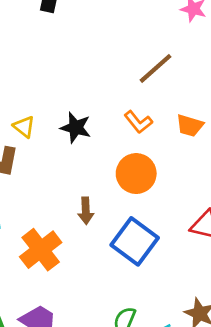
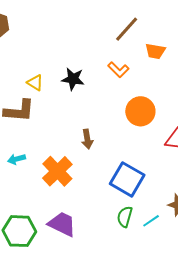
orange trapezoid: (190, 126) -> (155, 51), moved
orange circle: (136, 174) -> (140, 111), moved
blue square: (135, 241) -> (127, 179), moved

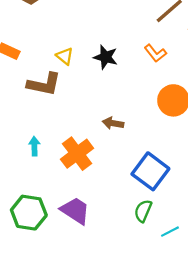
brown arrow: (87, 139) -> (113, 123), turned 102
cyan arrow: (16, 159) -> (34, 146), moved, turned 96
cyan line: (151, 221) -> (170, 232), moved

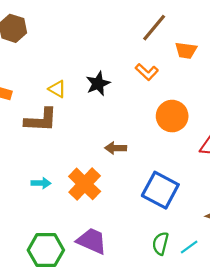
black star: (106, 57) -> (98, 84), turned -30
cyan arrow: (34, 146) -> (41, 183), turned 102
green semicircle: (143, 211) -> (160, 243), moved

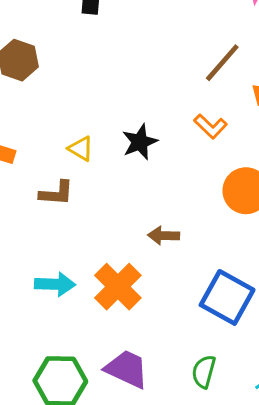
brown L-shape: (41, 120) -> (56, 193), size x0.7
cyan arrow: (41, 183) -> (55, 284), size x1.4
green semicircle: (160, 243) -> (204, 372), moved

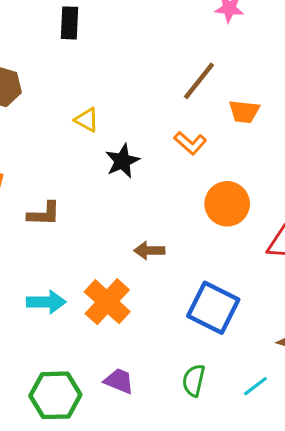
yellow triangle: (81, 149) -> (87, 120), moved
purple trapezoid: (127, 369) -> (119, 381), size x0.7

